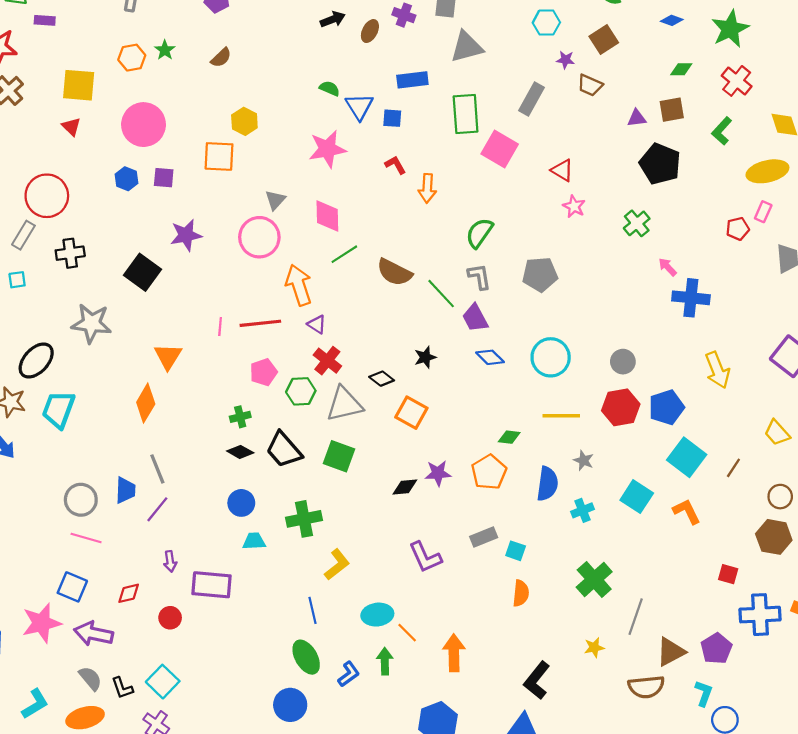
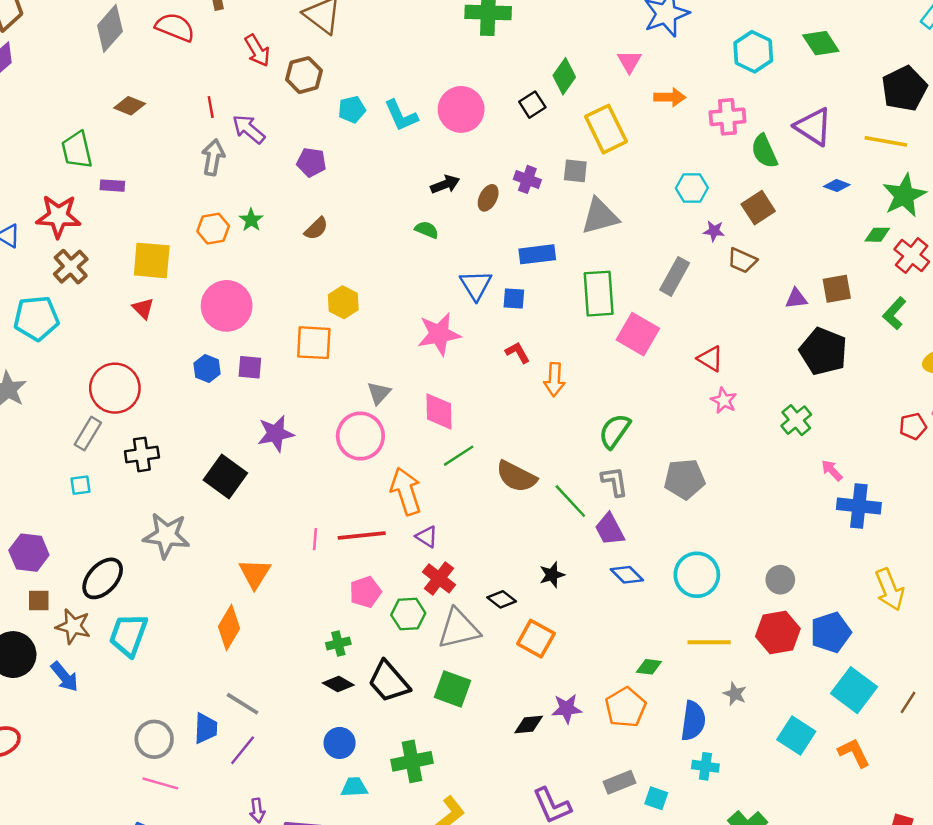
green diamond: (681, 69) -> (877, 235), moved
green semicircle: (330, 88) -> (427, 230), moved
gray line: (157, 469) -> (243, 704), turned -36
cyan cross: (582, 510) -> (705, 766), moved, turned 30

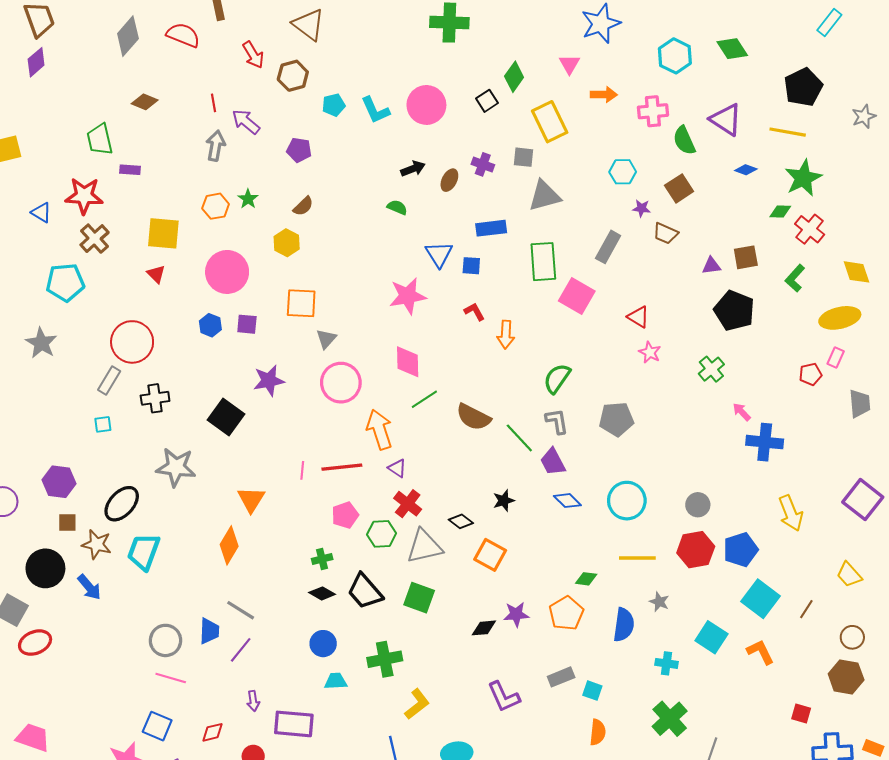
yellow hexagon: (343, 302) -> (287, 243), moved
gray triangle: (379, 393) -> (326, 339), moved
cyan cross: (705, 766) -> (667, 663), moved

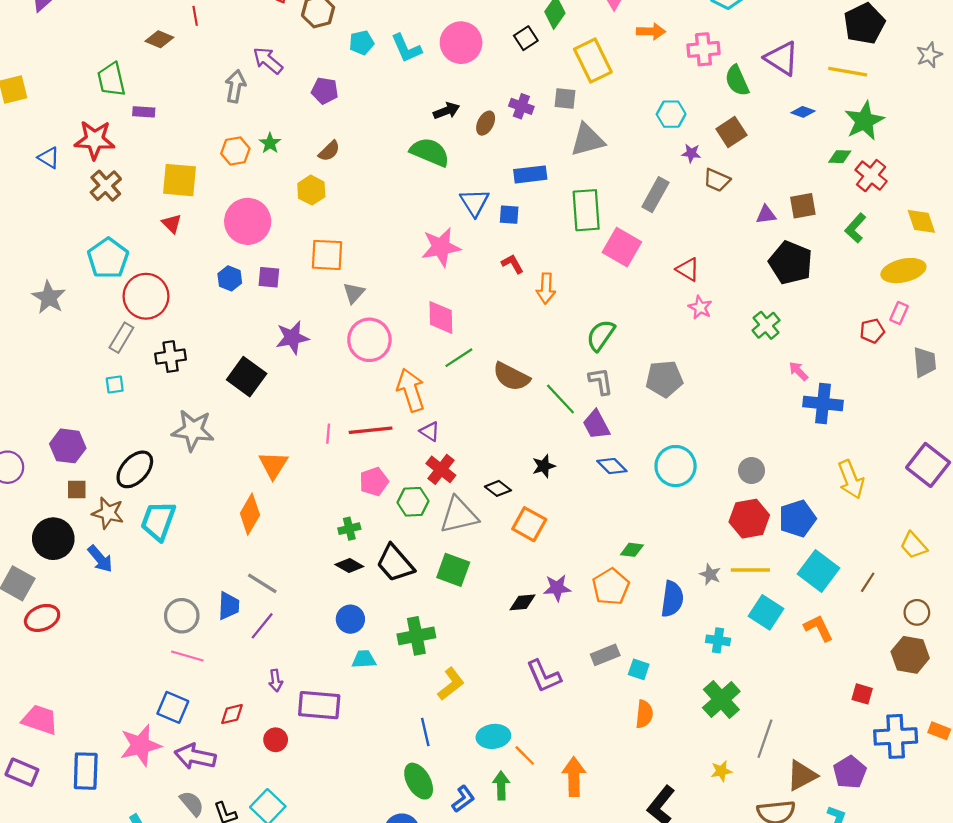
red line: (214, 103) -> (195, 16), moved
green semicircle: (397, 207) -> (430, 152), size x1.8
cyan pentagon: (65, 282) -> (108, 258), moved, turned -30
yellow line: (637, 558) -> (750, 570), moved

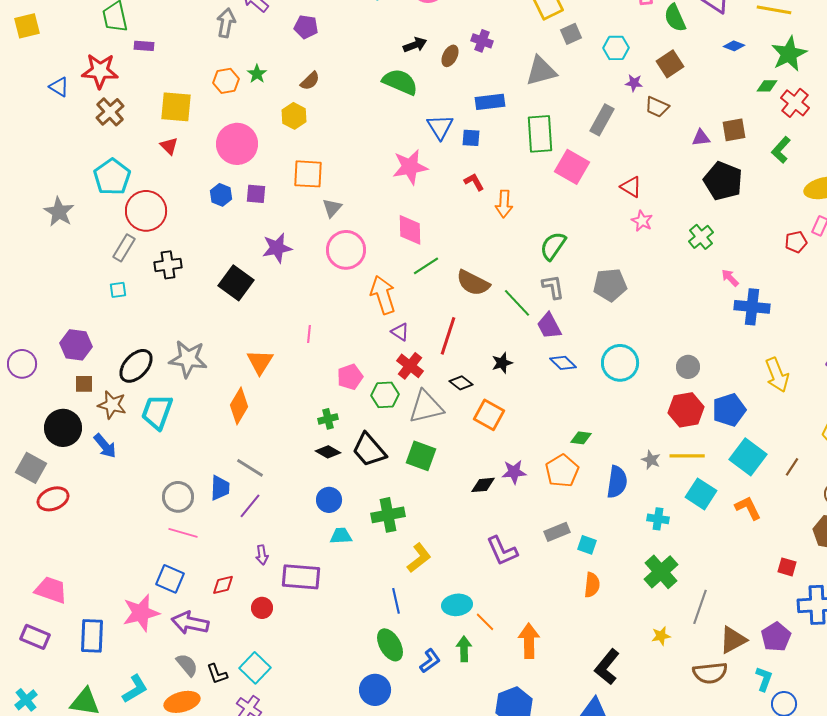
gray square: (565, 98) -> (571, 34), moved, turned -30
gray star: (193, 430) -> (188, 359), moved
red line: (371, 430) -> (448, 336), moved, turned -66

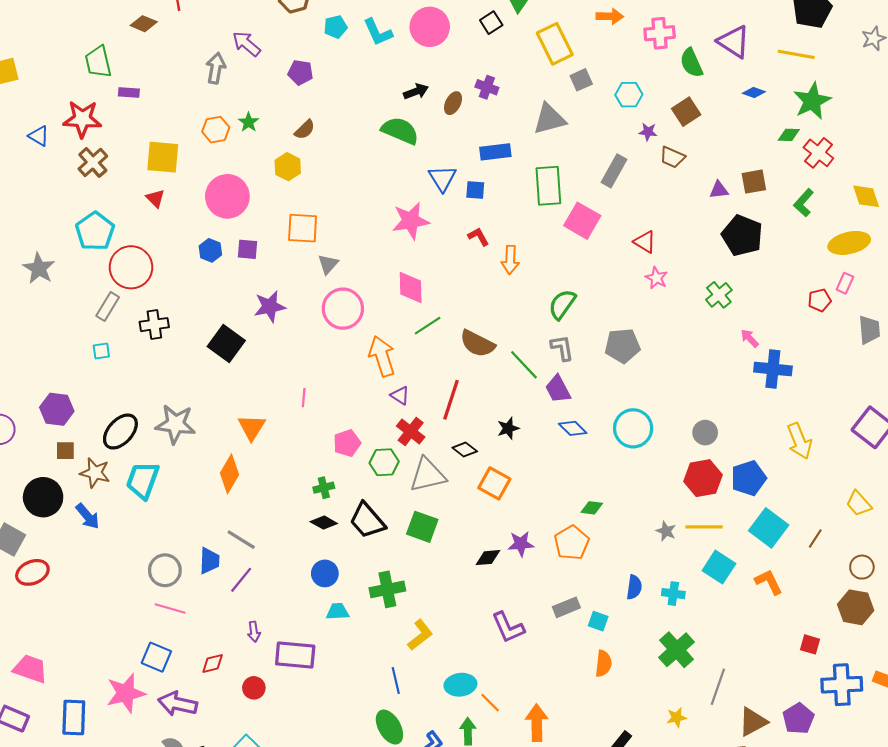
blue semicircle: (617, 482) -> (634, 587), moved, size x0.7

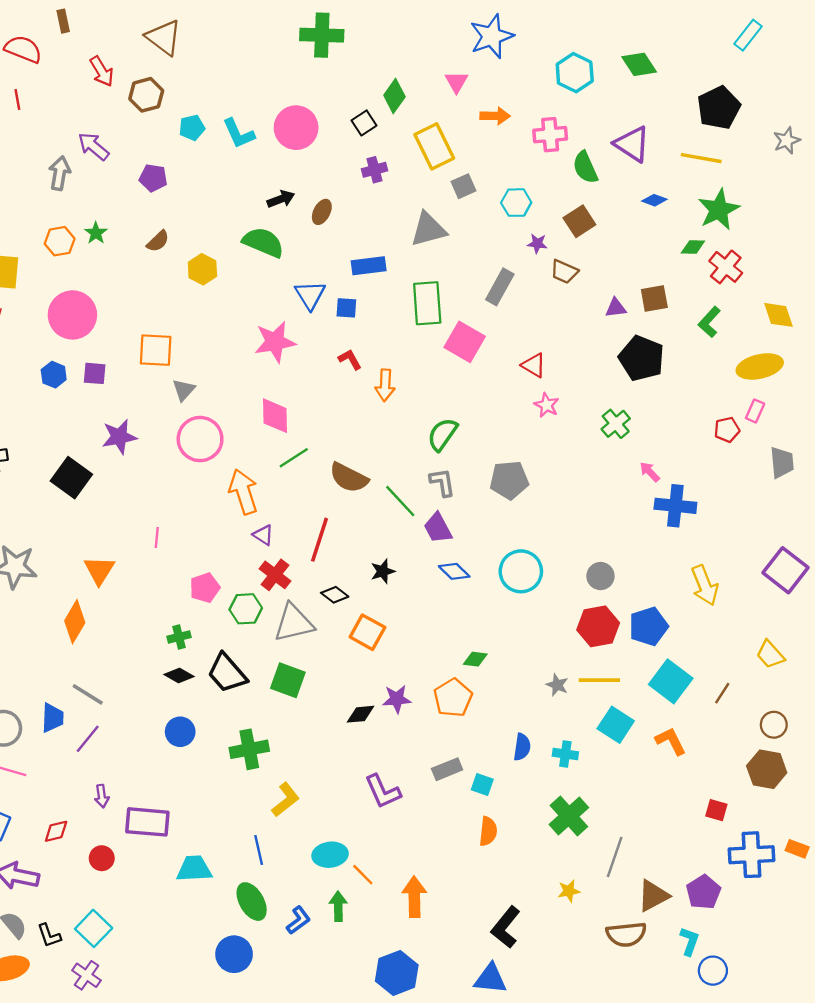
purple cross: (487, 87) -> (375, 170), moved, turned -35
yellow hexagon: (288, 167) -> (202, 269), moved
cyan trapezoid: (338, 612) -> (194, 869), moved, size x1.4

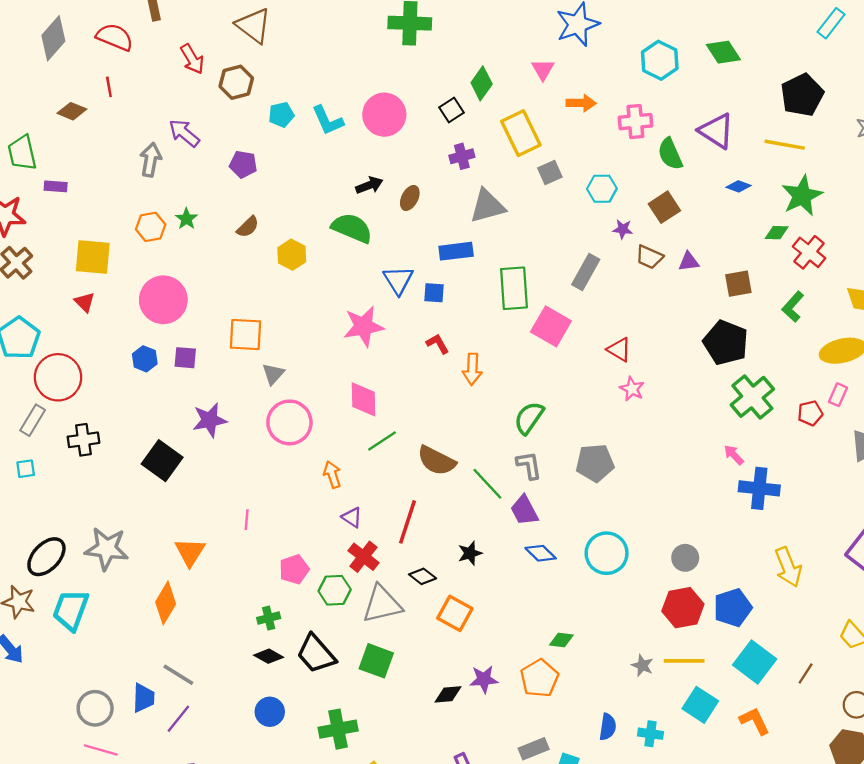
gray triangle: (428, 229) -> (487, 206), moved
purple triangle: (616, 308) -> (689, 262), moved
green cross: (616, 424) -> (752, 397), moved, size x1.5
orange arrow: (243, 492) -> (332, 475), size x0.6

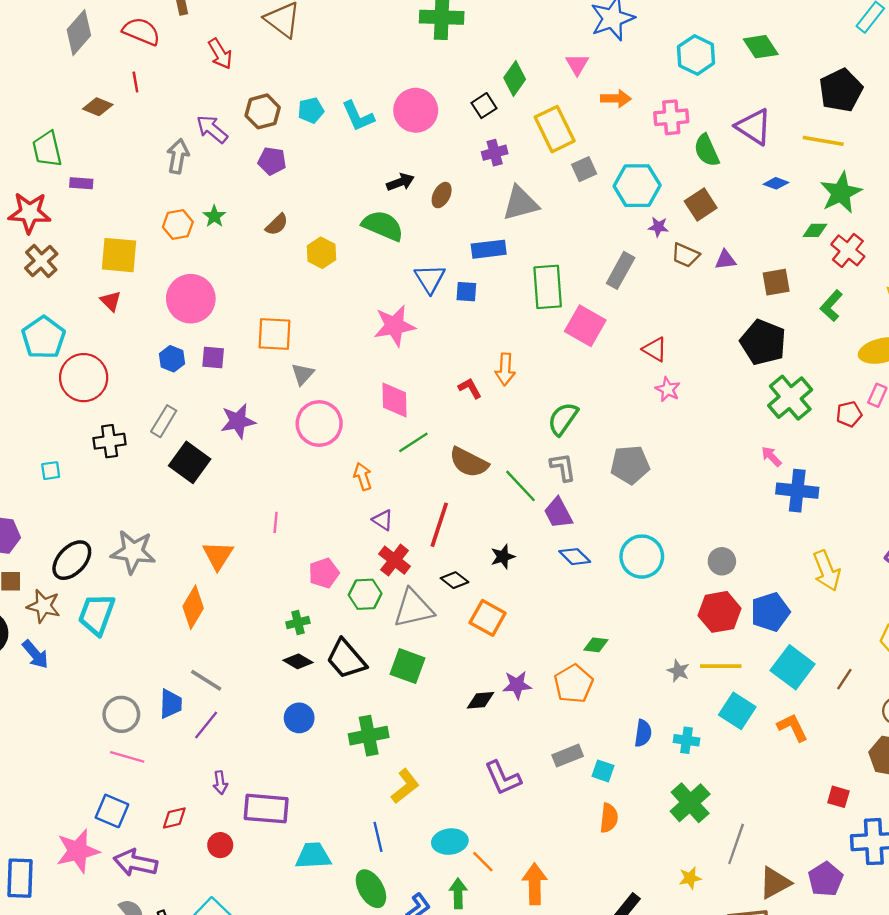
brown hexagon: (236, 82) -> (263, 111), moved
cyan hexagon: (602, 189) -> (637, 186), size x1.5
red L-shape: (438, 344) -> (470, 388), moved
gray rectangle: (33, 420) -> (164, 421), moved

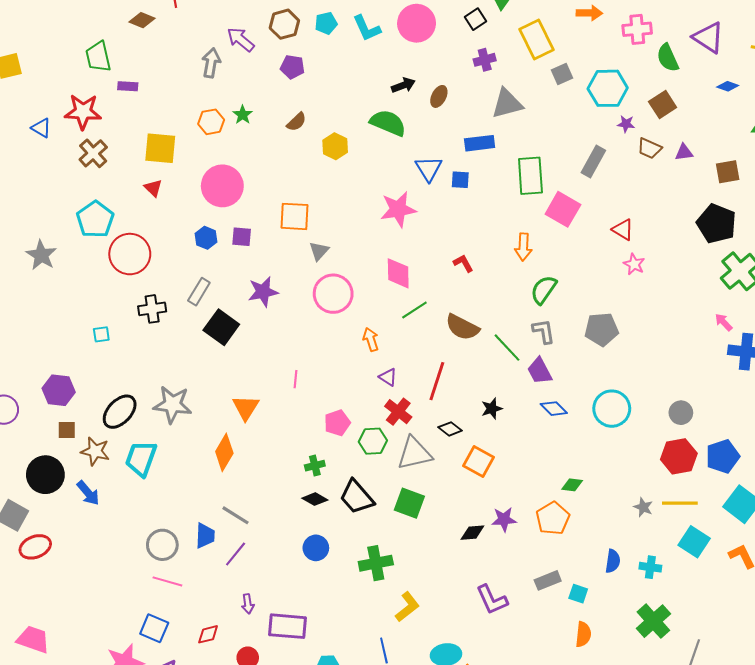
orange arrow: (505, 369) -> (523, 247), moved

